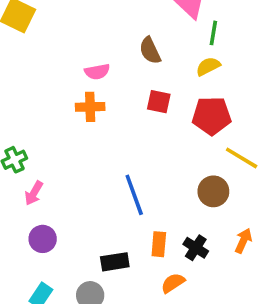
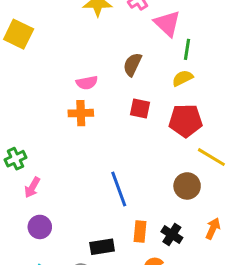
brown semicircle: (150, 51) -> (132, 64), turned 50

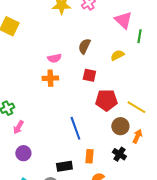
pink triangle: (167, 24) -> (123, 20), moved
green line: (187, 49) -> (139, 36), moved
red pentagon: (186, 121) -> (106, 100), moved
orange arrow: (213, 228) -> (137, 136), moved
black cross: (172, 235) -> (119, 154), moved

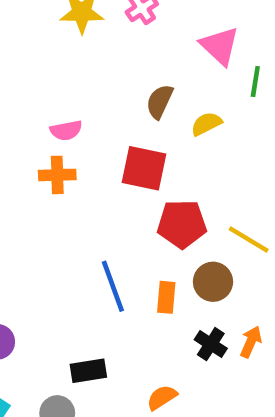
brown semicircle: (84, 46) -> (160, 102), moved
red square: (89, 75) -> (144, 168), size x1.5
orange arrow: (137, 136) -> (251, 342), moved
orange rectangle: (89, 156) -> (166, 297), moved

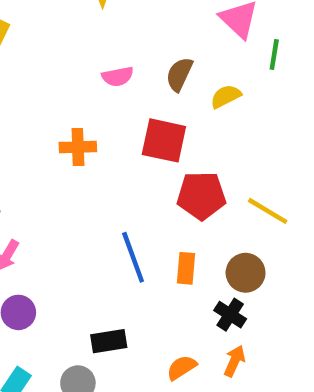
pink semicircle: (66, 130) -> (118, 76), moved
brown circle: (213, 282) -> (246, 273), moved
orange arrow: (251, 342) -> (234, 361), moved

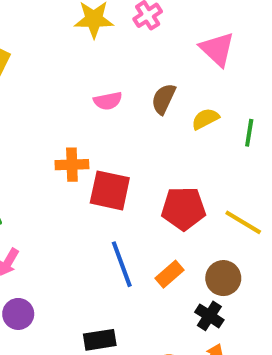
green line: (274, 54) -> (249, 133), moved
red square: (164, 140) -> (110, 190), moved
orange rectangle: (186, 268) -> (170, 274), turned 44

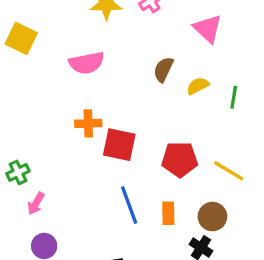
pink semicircle: (108, 101) -> (87, 63), moved, size x1.5
orange rectangle: (170, 274) -> (168, 213), turned -50

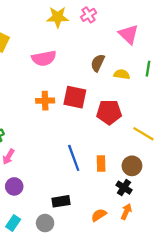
yellow semicircle: (198, 86) -> (122, 74), turned 35
green line: (234, 97) -> (148, 69), moved
red square: (119, 145) -> (75, 97), moved
red pentagon: (180, 159) -> (109, 112), moved

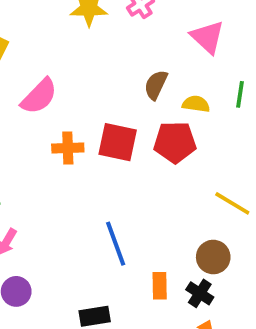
pink semicircle: (44, 58) -> (39, 96), moved, turned -35
red pentagon: (109, 112) -> (175, 142), moved
orange rectangle: (101, 164) -> (160, 286), moved

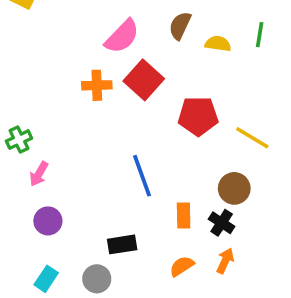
pink semicircle: (39, 96) -> (122, 36), moved
red square: (118, 142) -> (144, 80), turned 30
red pentagon: (175, 142) -> (198, 116), moved

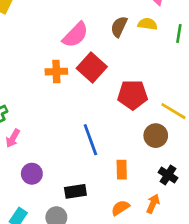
yellow semicircle: (218, 44) -> (148, 24), moved
brown circle: (234, 188) -> (156, 136), moved
purple circle: (48, 221) -> (32, 174), moved
black cross: (222, 223) -> (168, 175), moved

